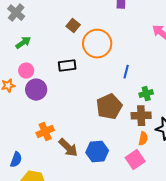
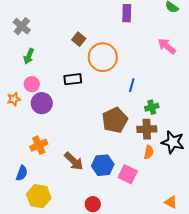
green arrow: (23, 43) -> (29, 56), turned 147
orange cross: (45, 132) -> (39, 145), moved
pink square: (135, 160) -> (128, 174), moved, turned -30

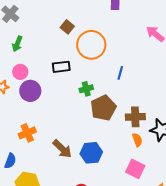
green cross: (152, 107) -> (86, 89), moved
orange semicircle: (149, 152) -> (137, 140), turned -32
pink square: (128, 174) -> (135, 169), moved

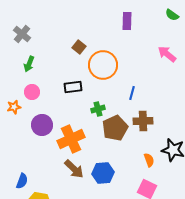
purple circle: (30, 91) -> (42, 125), moved
brown cross: (135, 117) -> (143, 121), moved
orange cross: (27, 133) -> (71, 139), moved, size x1.5

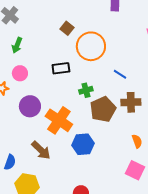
blue line: (132, 93) -> (120, 74), turned -72
orange cross: (71, 139) -> (59, 120), turned -32
brown arrow: (74, 169) -> (41, 150), moved
blue hexagon: (103, 173) -> (83, 144), moved

